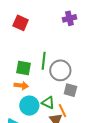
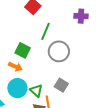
green line: (44, 61) -> (46, 31), moved
gray circle: (60, 70) -> (59, 51), moved

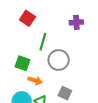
orange arrow: (15, 67) -> (35, 81), moved

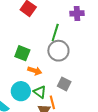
green line: (43, 42) -> (55, 33), moved

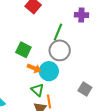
gray square: (64, 84) -> (85, 89), moved
cyan circle: (21, 91) -> (49, 71), moved

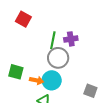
purple cross: (81, 15) -> (71, 39), moved
green square: (23, 50) -> (16, 72), moved

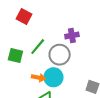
green line: (53, 40) -> (38, 47), moved, turned 30
green square: (16, 72) -> (15, 55), moved

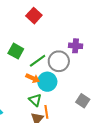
green line: (38, 47) -> (38, 61), moved

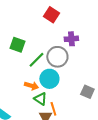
red square: (34, 16) -> (51, 15), moved
green square: (16, 51) -> (17, 45), moved
orange arrow: (33, 78) -> (31, 86), moved

